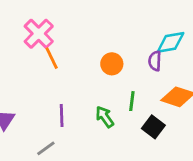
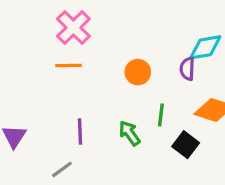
pink cross: (39, 34) -> (73, 28), moved
orange line: (52, 58) -> (68, 65), turned -65

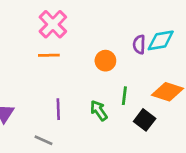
purple semicircle: (187, 69) -> (139, 44), moved
gray line: (62, 169) -> (43, 140), turned 60

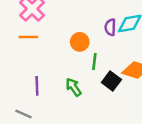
green line: (124, 96) -> (94, 61), moved
black square: (145, 120) -> (111, 81), moved

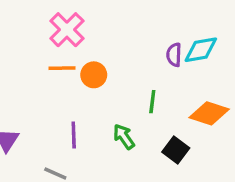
orange circle: (80, 42) -> (94, 75), moved
black square: (111, 81) -> (176, 150), moved

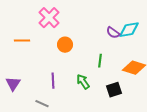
purple semicircle: (174, 55) -> (113, 33), turned -56
orange line: (62, 68) -> (22, 41), moved
black square: (176, 150) -> (114, 90), turned 35

